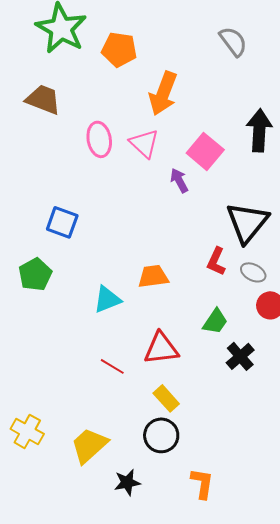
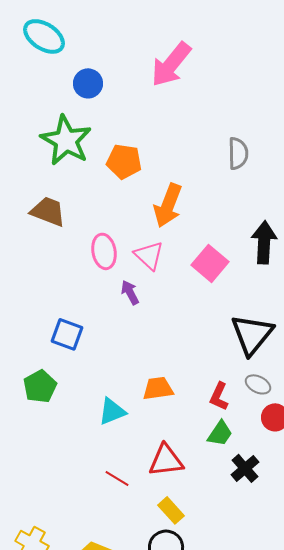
gray semicircle: (233, 41) -> (238, 153), turned 36
purple arrow: (179, 180) -> (130, 292), moved
red L-shape: (216, 261) -> (219, 396), moved

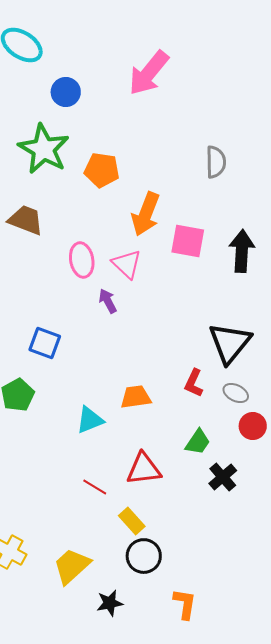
pink square: (210, 263) -> (188, 241), moved, turned -30
red L-shape: (219, 396) -> (194, 383), moved
yellow rectangle: (171, 510) -> (132, 521), moved

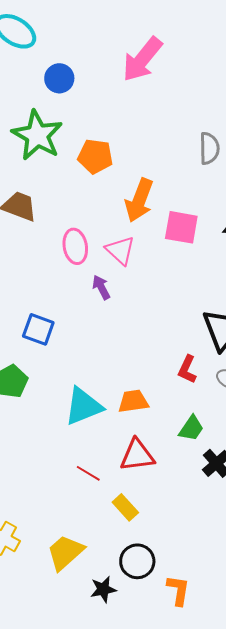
orange trapezoid: (136, 397) -> (133, 401), moved
cyan triangle: (90, 420) -> (83, 406), size x1.4
black circle: (144, 556) -> (137, 561), moved

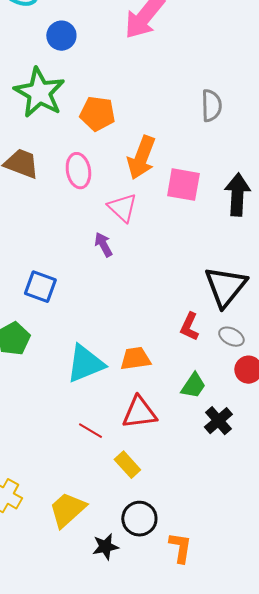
pink ellipse: (75, 246) -> (78, 171), moved

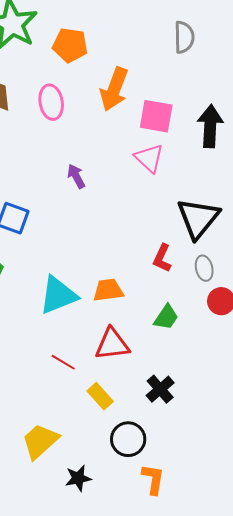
pink triangle: (122, 208) -> (149, 158), moved
gray ellipse: (231, 337) -> (204, 268), turned 50
black cross: (218, 421) -> (160, 389), moved
black circle: (139, 519) -> (128, 439), moved

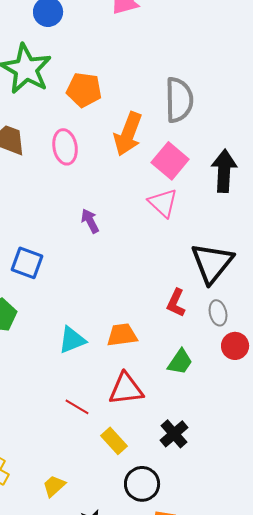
gray semicircle: (184, 37) -> (179, 100), moved, size x1.4
pink square: (156, 116) -> (170, 161), turned 30
cyan triangle: (58, 295) -> (72, 340), size x0.7
yellow trapezoid: (40, 441) -> (54, 486), size x0.6

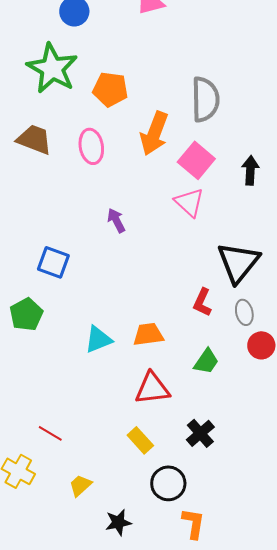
black arrow: (224, 171) -> (250, 170), size x0.7
red line: (77, 407) -> (50, 433), moved

